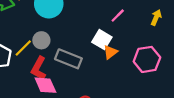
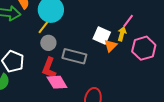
pink line: (118, 16) -> (128, 21), moved
yellow arrow: (156, 17) -> (122, 34), moved
yellow line: (23, 48) -> (45, 26), moved

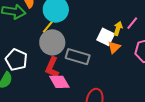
yellow arrow: (122, 34) -> (118, 28), moved
gray circle: (48, 43) -> (52, 42), size x1.6

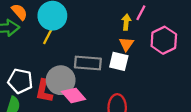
white square: (106, 37) -> (119, 61), moved
gray circle: (52, 42) -> (61, 80), moved
red L-shape: (52, 67) -> (44, 91), moved

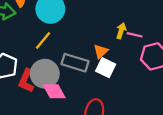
pink line: (141, 13) -> (135, 35), moved, turned 63
yellow line: (49, 35) -> (43, 40), moved
orange triangle: (126, 44) -> (101, 51), moved

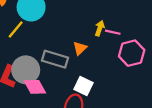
yellow line: (43, 40) -> (16, 29), moved
white square: (106, 68) -> (83, 86), moved

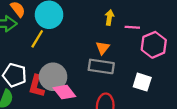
yellow arrow: (100, 28) -> (109, 18), moved
gray rectangle: (55, 59) -> (101, 66), moved
white square: (83, 86) -> (142, 82), moved

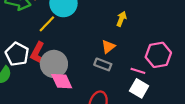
pink line: (132, 27) -> (138, 71), moved
gray rectangle: (101, 66) -> (103, 64), size x0.7
red L-shape: (36, 86) -> (38, 53), moved

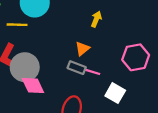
yellow line: (47, 24) -> (17, 25), turned 48
pink line: (138, 71) -> (92, 72), moved

